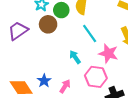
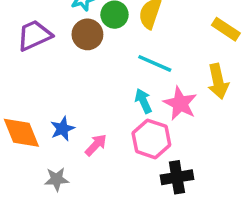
cyan line: (90, 33) -> (155, 63), turned -42
cyan arrow: (75, 57) -> (143, 101), moved

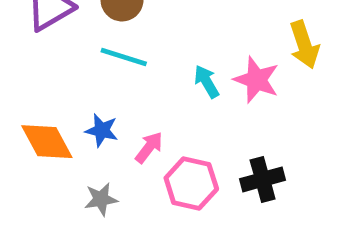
cyan line: (155, 63) -> (124, 57), moved
blue star: (62, 129) -> (102, 130), turned -30
pink hexagon: (151, 139) -> (191, 183), moved

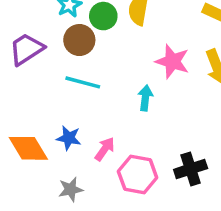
pink star: (256, 80) -> (172, 61), moved
cyan arrow: (207, 82) -> (145, 98), turned 40

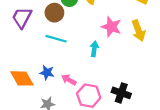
purple trapezoid: (26, 49) -> (22, 18), turned -30
pink arrow: (105, 149) -> (69, 80), turned -96
black cross: (191, 169) -> (121, 93), turned 36

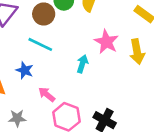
blue star: (47, 73) -> (25, 70), moved

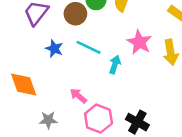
cyan line: (40, 44) -> (89, 47), moved
blue star: (25, 70) -> (54, 49), moved

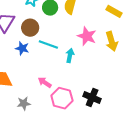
brown circle: (75, 14) -> (30, 28), moved

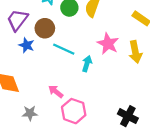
blue star: (22, 48) -> (27, 45), moved
black cross: (92, 98) -> (128, 116), moved

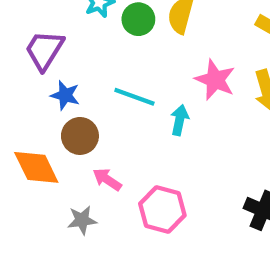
brown circle: (45, 28) -> (80, 136), moved
pink arrow: (56, 91) -> (107, 179), moved

